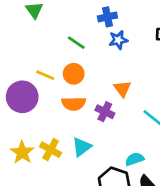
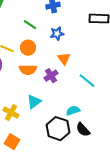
blue star: (118, 40) -> (57, 34), moved
purple cross: (105, 112) -> (51, 76), turned 32
yellow cross: (51, 150) -> (11, 113), moved

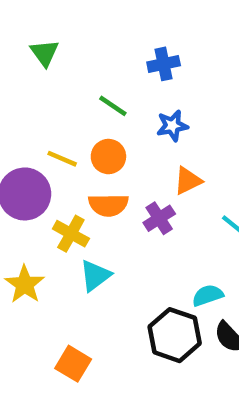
orange triangle: (64, 59) -> (188, 181), turned 40
cyan triangle: (34, 102) -> (95, 276), moved
yellow cross: (11, 113) -> (71, 234), moved

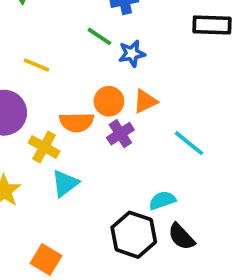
green line: (113, 106) -> (99, 36), moved
orange circle: (108, 157) -> (109, 101), moved
yellow line: (62, 159) -> (36, 65), moved

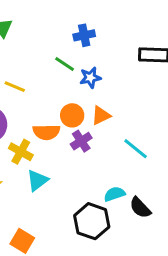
black semicircle: (181, 237) -> (140, 208), moved

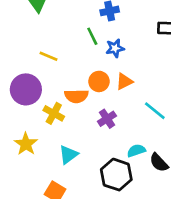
green line: (65, 64) -> (92, 36), turned 30
purple cross: (81, 141) -> (107, 119), moved
cyan triangle: (37, 180) -> (68, 155), moved

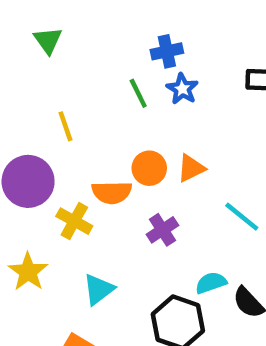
blue star: (115, 48) -> (182, 89), moved, turned -30
yellow line: (48, 56) -> (66, 126), turned 48

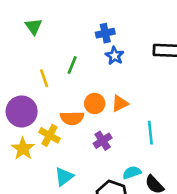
green line: (138, 93) -> (72, 65), moved, turned 48
cyan line: (242, 217) -> (150, 133), turned 45
yellow star: (28, 272) -> (23, 149), moved

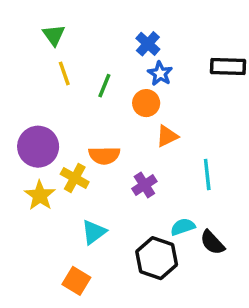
blue cross: (105, 33) -> (148, 44), turned -36
yellow line: (44, 78) -> (64, 73), moved
orange circle: (95, 104) -> (146, 103), moved

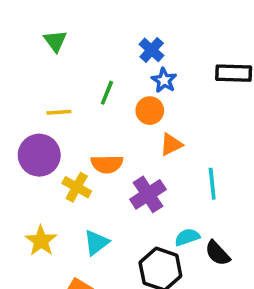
yellow line: (64, 73) -> (59, 112), moved, turned -75
purple cross: (144, 185) -> (148, 194), size x1.4
yellow star: (40, 195) -> (41, 241), moved

